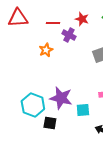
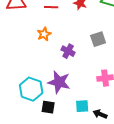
purple cross: (69, 35) -> (68, 51), moved
cyan square: (83, 110) -> (82, 106), moved

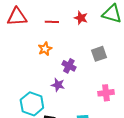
purple star: (59, 82) -> (58, 85), moved, size x0.6

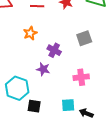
pink cross: (106, 93) -> (81, 77), moved

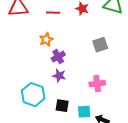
purple cross: (54, 50) -> (58, 57), moved, turned 32
black square: (34, 106) -> (62, 106), moved

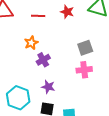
purple star: (59, 76) -> (48, 87), moved
pink cross: (97, 84) -> (84, 70), moved

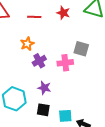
gray square: (85, 48) -> (81, 49), turned 35
pink cross: (84, 70) -> (65, 63), moved

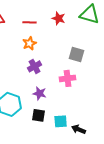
orange star: (27, 44) -> (30, 43), moved
pink cross: (65, 63) -> (68, 78), moved

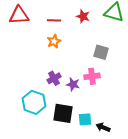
purple cross: (35, 66) -> (54, 78), moved
purple star: (40, 93) -> (73, 84), moved
black square: (39, 115) -> (63, 113), size x1.5

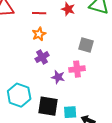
purple cross: (54, 78) -> (42, 57), moved

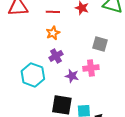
cyan hexagon: (19, 95) -> (33, 75), moved

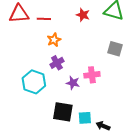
red line: (53, 12) -> (44, 19), moved
gray square: (100, 44) -> (115, 49), moved

